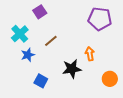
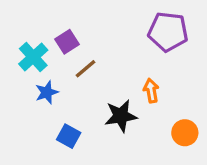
purple square: (40, 12) -> (67, 42), moved

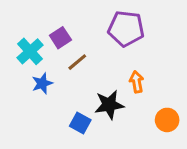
purple pentagon: (168, 32) -> (126, 29), moved
blue square: (69, 136) -> (80, 123), moved

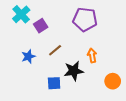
cyan cross: (30, 51) -> (21, 14), moved
brown line: (77, 62) -> (55, 50), moved
blue square: (80, 123) -> (54, 83), turned -32

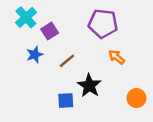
orange arrow: (92, 55) -> (117, 57), moved, turned -40
blue star: (28, 56) -> (35, 55), moved
black star: (74, 71) -> (89, 86), turned -30

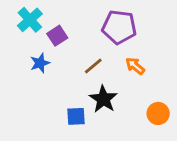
brown line: (67, 61) -> (93, 66), moved

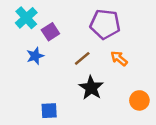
blue square: (76, 116) -> (49, 111), moved

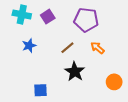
cyan cross: (26, 18) -> (22, 15), turned -36
purple square: (50, 32) -> (48, 17), moved

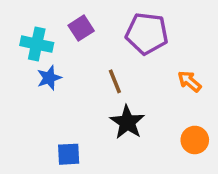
cyan cross: (22, 15) -> (37, 44), moved
brown line: (67, 48) -> (115, 81), turned -72
orange arrow: (98, 48) -> (189, 81), moved

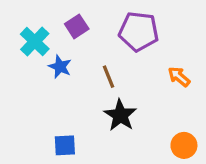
cyan cross: (37, 44) -> (35, 41), turned 32
blue star: (49, 78) -> (60, 67), moved, turned -30
orange circle: (195, 140) -> (184, 145), moved

